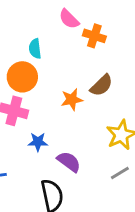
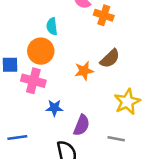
purple semicircle: (69, 162) -> (82, 125), turned 75
gray line: (120, 173) -> (116, 139), moved, turned 42

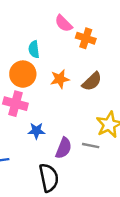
orange star: (84, 71) -> (60, 79), moved
gray line: (116, 139) -> (91, 146), moved

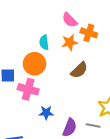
orange star: (60, 79) -> (70, 42), moved
brown semicircle: (92, 81) -> (79, 70), moved

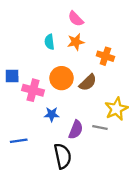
orange cross: (89, 33) -> (105, 56), moved
orange circle: (34, 64) -> (61, 78), moved
brown semicircle: (79, 70) -> (88, 82), moved

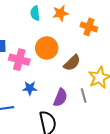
brown semicircle: (88, 82) -> (72, 63), moved
blue star: (52, 114) -> (30, 88), moved
gray line: (100, 128) -> (84, 95), turned 64

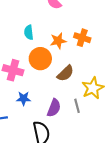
cyan semicircle: (35, 13) -> (29, 32), moved
orange star: (60, 13) -> (58, 41), moved

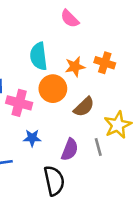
cyan semicircle: (29, 32) -> (39, 56), size x1.5

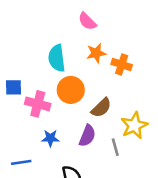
orange star: (75, 67) -> (96, 53), moved
purple semicircle: (70, 150) -> (87, 136), moved

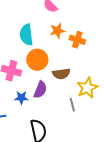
brown semicircle: (101, 108) -> (61, 74), turned 36
purple semicircle: (87, 136) -> (40, 90), moved

